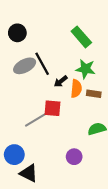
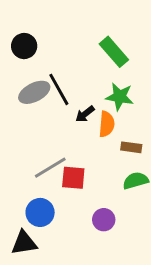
brown rectangle: (94, 94) -> (131, 147), moved
red square: (52, 108) -> (73, 178), moved
blue circle: (14, 155) -> (40, 212), moved
black triangle: (29, 173) -> (24, 243), moved, turned -36

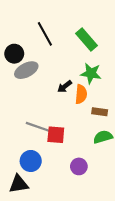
black circle: (24, 46) -> (14, 54), moved
black line: (59, 89) -> (45, 34), moved
gray line: (50, 168) -> (38, 127), turned 50

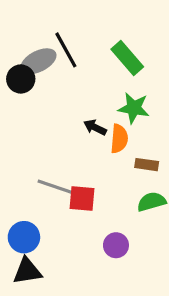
gray ellipse: (26, 70) -> (39, 61), moved
black arrow: (65, 87) -> (95, 127), turned 64
blue circle: (31, 161) -> (24, 237), moved

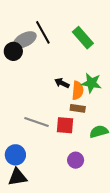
green star: (134, 108) -> (91, 83), moved
brown rectangle: (147, 165) -> (78, 108), moved
red square: (82, 198) -> (65, 125), moved

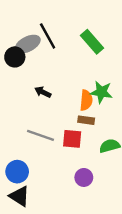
black arrow: (62, 83) -> (43, 92), moved
black triangle: (18, 177) -> (19, 196), turned 42

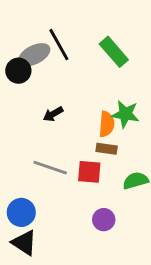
black arrow: (43, 92) -> (53, 114), turned -56

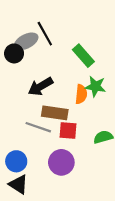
green rectangle: (114, 52) -> (83, 56), moved
black arrow: (53, 114) -> (40, 86), size x1.6
brown rectangle: (107, 149) -> (55, 113), moved, size x1.6
purple circle: (104, 220) -> (61, 162), moved, size x1.5

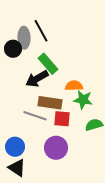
gray ellipse: (26, 41) -> (24, 38), turned -65
green rectangle: (83, 56) -> (48, 64), moved
green star: (95, 86) -> (83, 100), moved
orange semicircle: (81, 94) -> (74, 86), turned -96

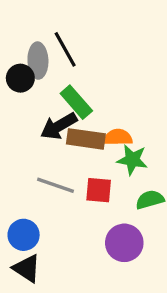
brown rectangle: (50, 103) -> (86, 139), moved
purple circle: (56, 148) -> (124, 243), moved

